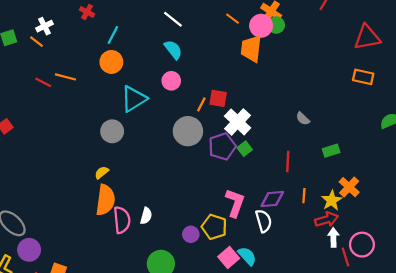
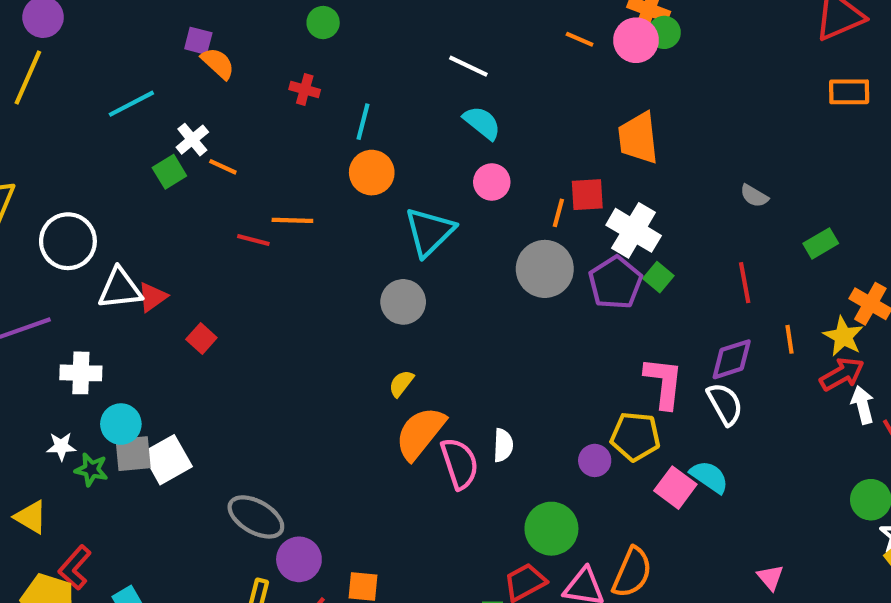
white cross: (45, 26) -> (192, 140), moved
orange trapezoid: (251, 49) -> (638, 138), moved
orange semicircle: (105, 200) -> (420, 433), turned -136

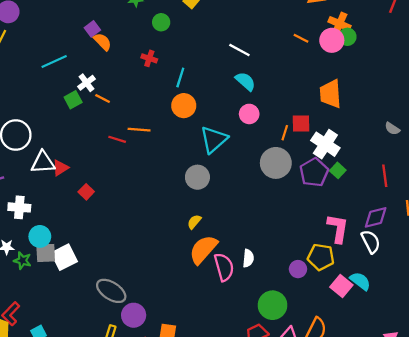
purple square: (198, 41) -> (92, 29), turned 35

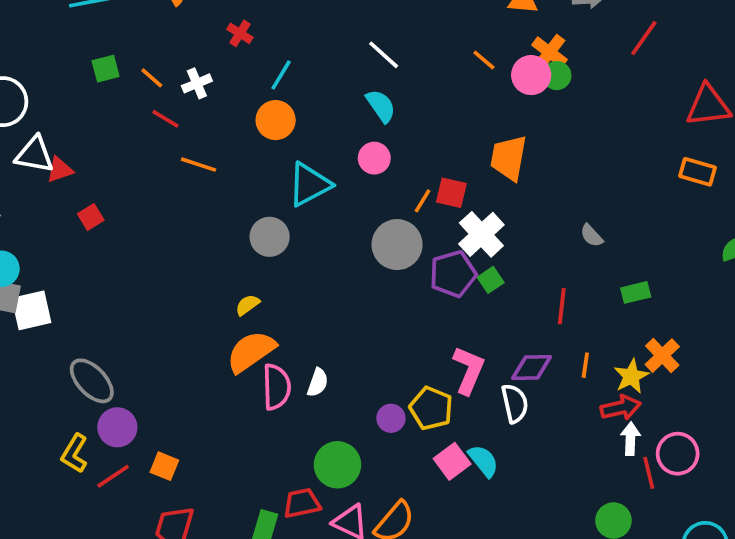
white cross: (87, 83) -> (197, 83), moved
orange line: (139, 130) -> (198, 165), moved
red line: (117, 139) -> (165, 119), moved

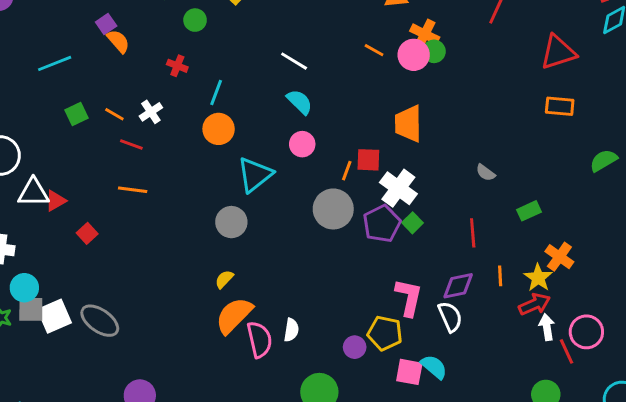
orange line: (198, 165) -> (133, 190), moved
gray ellipse: (92, 381) -> (100, 321), moved
pink square: (452, 461) -> (409, 372), turned -32

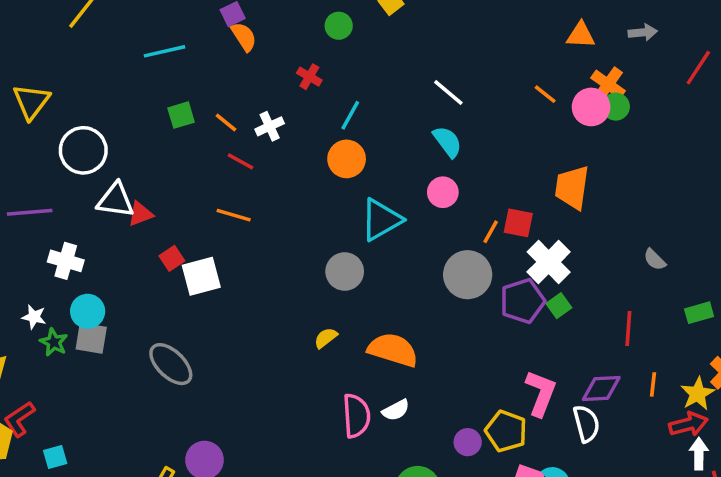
orange semicircle: (234, 315) -> (393, 350), moved, turned 54
white square: (54, 316) -> (201, 276), moved
white semicircle: (291, 330) -> (396, 410), turned 45

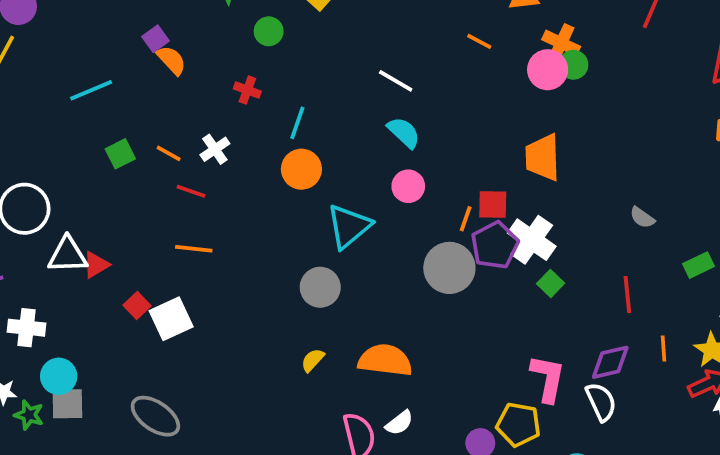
orange line: (545, 94) -> (479, 41), moved
purple pentagon: (522, 301) -> (495, 245), moved

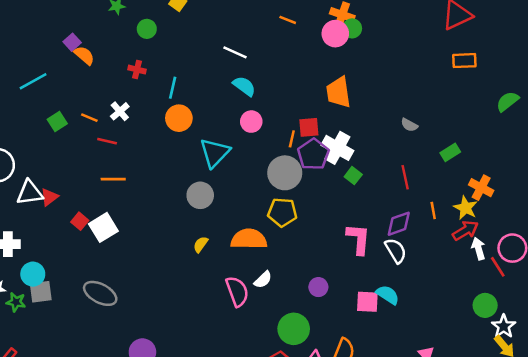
yellow pentagon: (518, 424) -> (282, 212), moved

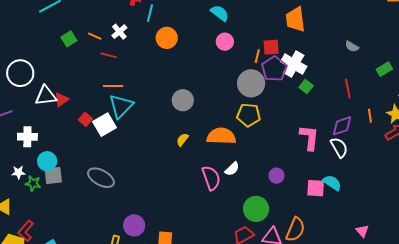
cyan line: (173, 88) -> (150, 13), moved
cyan triangle: (215, 153) -> (121, 106), moved

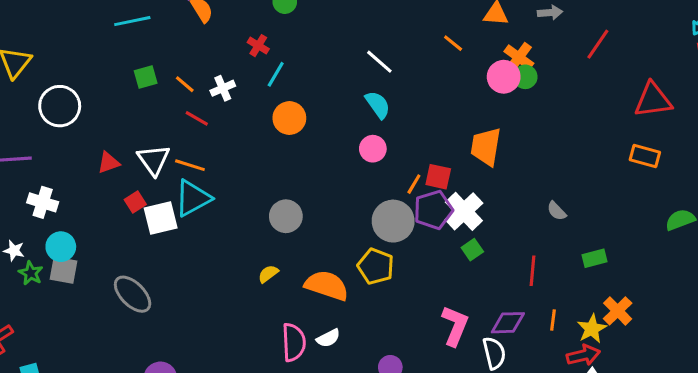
white triangle: (46, 96) -> (154, 160), moved, turned 45

